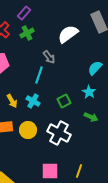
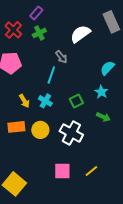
yellow line: (79, 171) -> (91, 171), turned 32

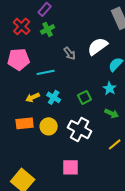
white semicircle: (80, 34) -> (98, 46), moved
cyan line: (51, 75) -> (46, 72), moved, turned 60
yellow arrow: (24, 101) -> (33, 97), turned 96
yellow line: (91, 171) -> (115, 144), moved

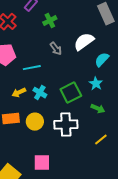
green cross: (48, 29) -> (50, 21), moved
green square: (85, 97) -> (71, 93), size x1.5
white cross: (80, 129) -> (66, 125), turned -30
pink square: (71, 167) -> (42, 163), moved

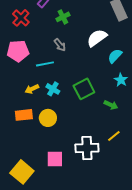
gray arrow: (56, 49) -> (60, 45), moved
cyan star: (96, 84) -> (121, 80), moved
white cross: (66, 125) -> (87, 148), moved

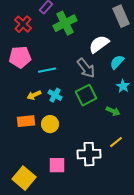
green cross: (63, 17) -> (65, 23), size x1.6
gray arrow: (60, 45) -> (86, 68), moved, size x1.5

